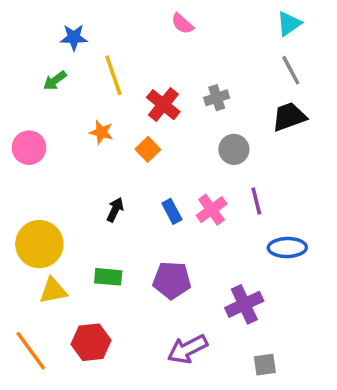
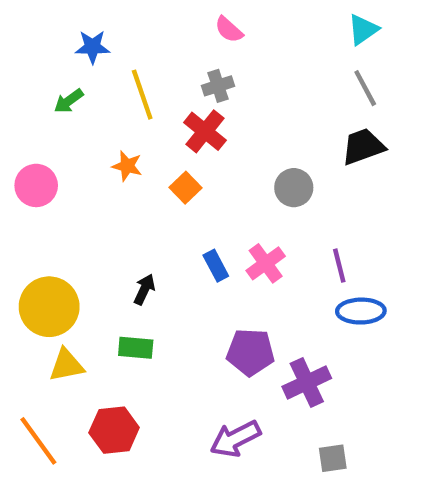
gray cross: (217, 98) -> (218, 86), moved
purple line: (256, 201) -> (339, 266), moved
black arrow: (115, 210) -> (144, 289), moved
purple pentagon: (172, 280) -> (250, 352), moved

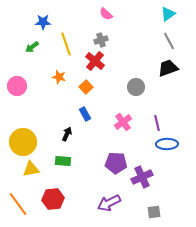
blue rectangle: (216, 266) -> (85, 114), moved

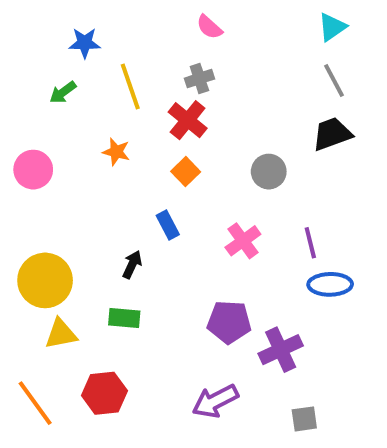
orange square: (86, 87) -> (186, 172), moved

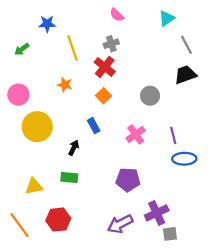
cyan triangle: (332, 27) -> (167, 18), moved
green arrow: (63, 92) -> (22, 49), moved
yellow circle: (45, 280) -> (37, 127), moved
purple cross: (281, 350) -> (157, 213), moved

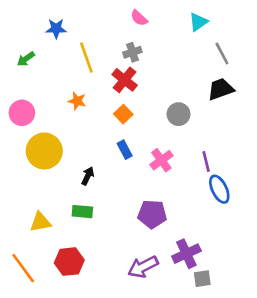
blue rectangle: (94, 126) -> (125, 150), moved
blue ellipse: (184, 159) -> (219, 189), turned 65

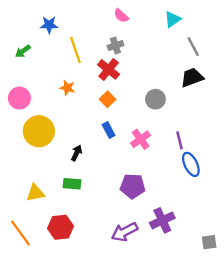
gray square: (202, 279) -> (209, 242), moved

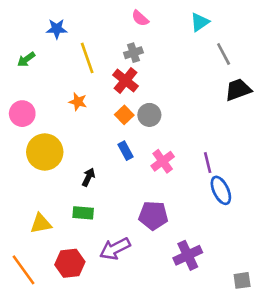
black trapezoid: (192, 77) -> (238, 90), moved
gray circle: (155, 99) -> (149, 115), moved
purple arrow: (125, 232) -> (115, 249), moved

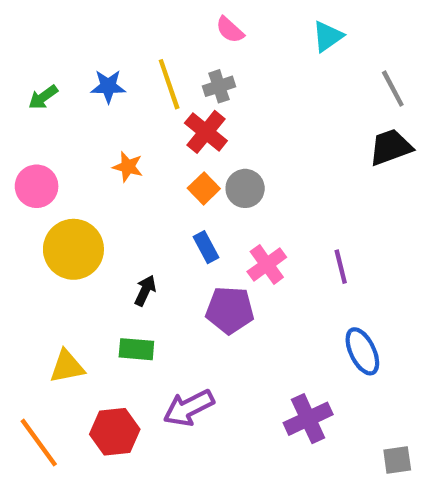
blue star: (57, 29) -> (108, 86), moved
gray line: (224, 54) -> (393, 89), moved
yellow line: (87, 58) -> (169, 84), moved
blue ellipse: (221, 190) -> (362, 351), moved
purple pentagon: (153, 216) -> (230, 310), moved

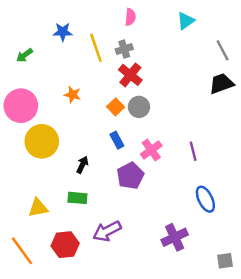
pink semicircle: (230, 30) -> (130, 17), turned -126
blue star: (108, 86) -> (63, 32), moved
red cross: (206, 132) -> (130, 75), moved
pink circle: (37, 186) -> (21, 106), size x1.4
purple pentagon: (230, 310) -> (130, 176), turned -30

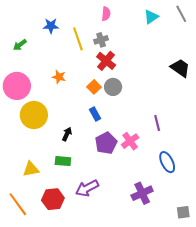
gray line: (223, 50) -> (181, 14), moved
black trapezoid: (221, 84) -> (180, 68), turned 55
pink cross: (151, 150) -> (130, 141), moved

